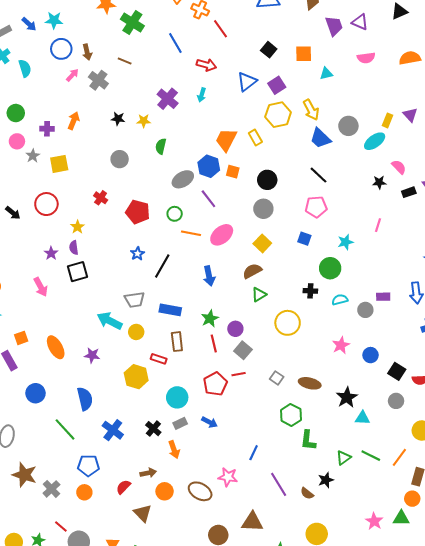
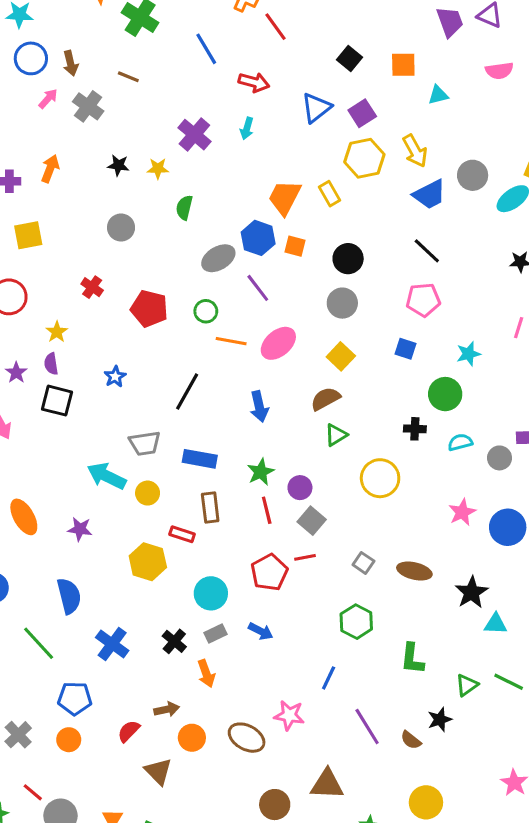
blue trapezoid: (320, 138) -> (430, 194), turned -70
blue star: (137, 254) -> (115, 377), moved
black square: (78, 272) -> (57, 401), turned 30
blue circle: (370, 355) -> (508, 527), size x1.5
green hexagon: (291, 415) -> (356, 622), moved

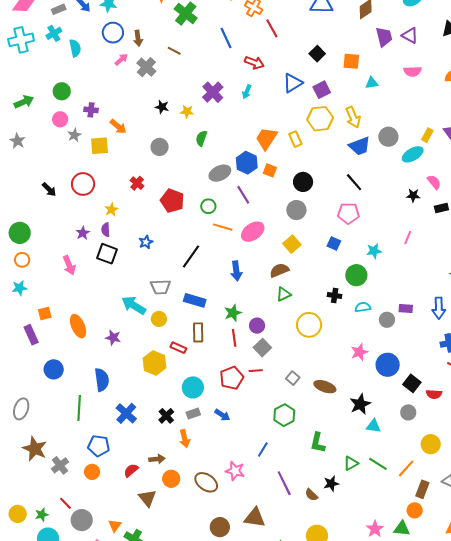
orange arrow: (50, 169) -> (118, 126), moved, turned 102
green line: (39, 643) -> (79, 408), turned 40

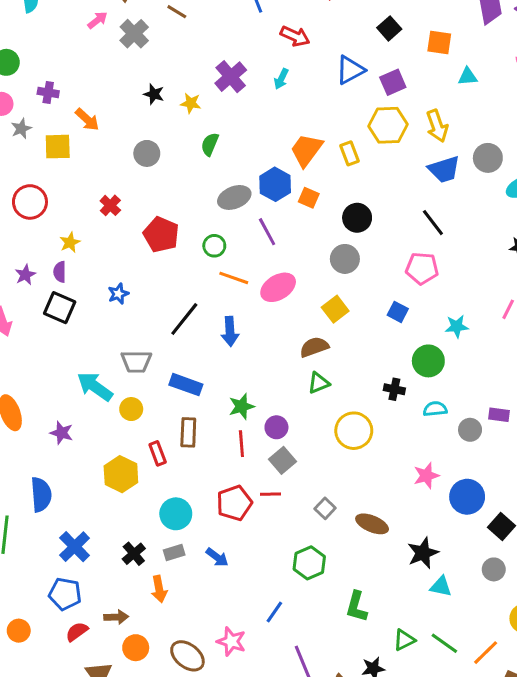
blue arrow: (236, 271) -> (230, 331), moved
red rectangle: (178, 348) -> (158, 453), turned 42
blue pentagon: (99, 446) -> (65, 594), moved

